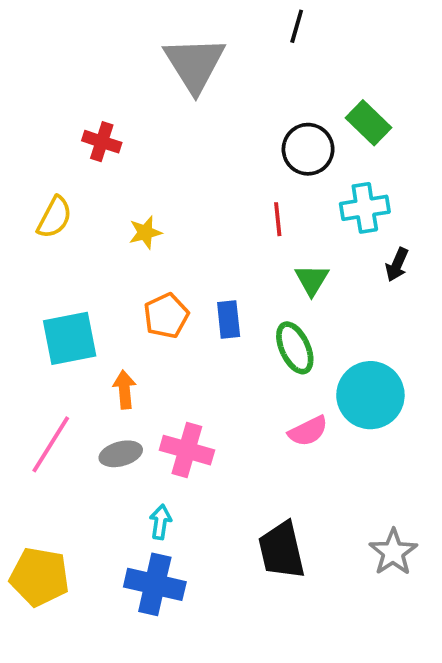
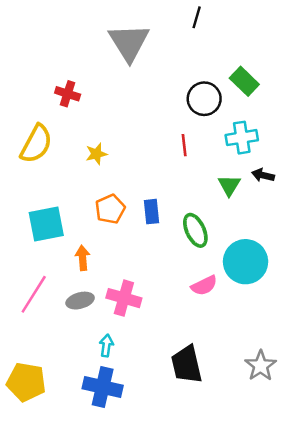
yellow semicircle: (55, 217) -> (36, 144), size x1.4
black arrow: (397, 265) -> (263, 175), turned 80
green triangle: (312, 280) -> (229, 185), moved

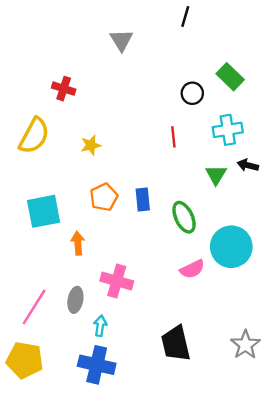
gray triangle: (129, 42) -> (121, 40), size x0.6
black circle: (204, 99) -> (192, 93), size x0.7
pink line: (34, 294) -> (34, 307), moved
gray ellipse: (80, 301) -> (75, 300), moved, turned -65

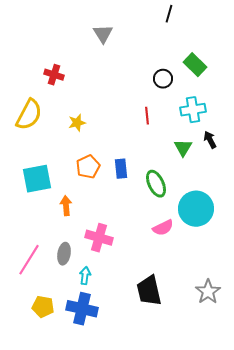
black line: (185, 17) -> (169, 14), moved
black arrow: (248, 165) -> (210, 140), turned 48
yellow pentagon: (25, 360) -> (43, 307), moved, size x0.7

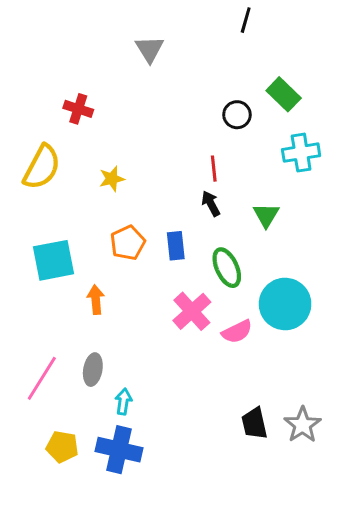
cyan cross: (193, 110) -> (301, 153), moved
black arrow: (210, 140) -> (211, 204), moved
pink cross: (99, 238) -> (192, 311), moved, turned 32
black trapezoid: (149, 291) -> (254, 423), moved, size x0.7

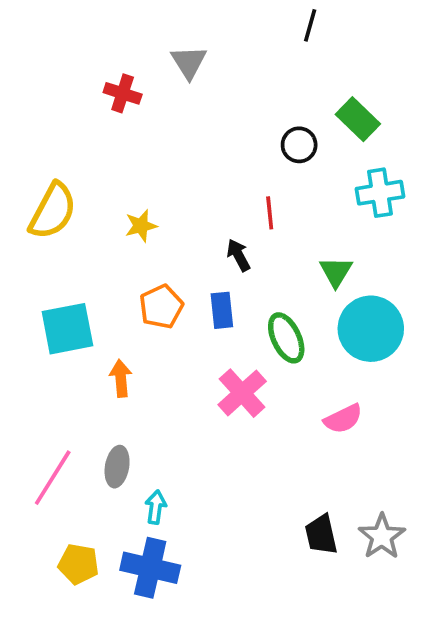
red cross: (78, 109) -> (123, 93), moved
black arrow: (211, 204) -> (238, 255), moved
cyan circle: (285, 304) -> (371, 329), moved
pink semicircle: (237, 332) -> (343, 419), moved

